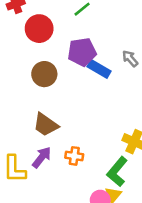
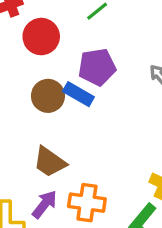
blue rectangle: (99, 69) -> (78, 94), moved
orange cross: (74, 156) -> (87, 203), size x1.5

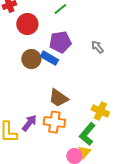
brown trapezoid: (50, 162) -> (58, 98), moved

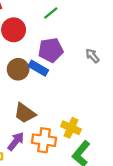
brown trapezoid: (58, 98) -> (25, 113), moved
yellow cross: (100, 111) -> (71, 128), moved

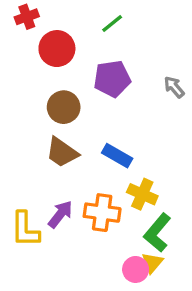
blue rectangle: (38, 68) -> (117, 156), moved
brown trapezoid: (25, 113) -> (62, 152), moved

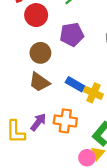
yellow cross: (142, 194) -> (93, 93), moved

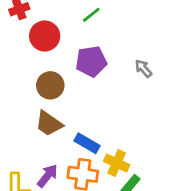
blue rectangle: (75, 84) -> (87, 143), moved
yellow cross: (93, 93) -> (117, 163), moved

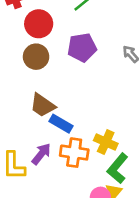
brown circle: (50, 85) -> (36, 57), moved
blue rectangle: (87, 143) -> (61, 124), moved

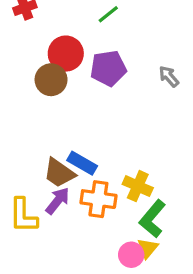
red circle: (39, 24) -> (66, 54), moved
brown trapezoid: (43, 105) -> (59, 173), moved

